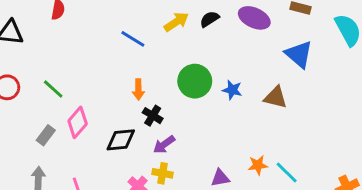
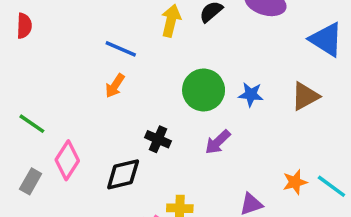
yellow arrow: (176, 22) -> (171, 21), turned -35
orange arrow: (138, 89) -> (115, 86), moved, turned 42
brown triangle: (275, 97) -> (305, 96), turned -35
purple arrow: (164, 144) -> (218, 142), moved

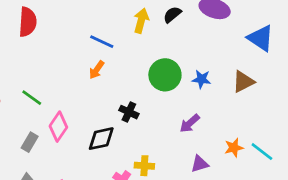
red semicircle: (24, 26) -> (28, 22), size x1.5
purple arrow: (218, 142) -> (190, 123), moved

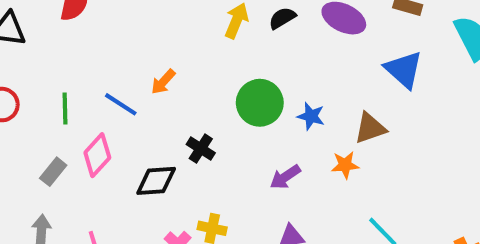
blue line: (102, 42) -> (121, 104), moved
green line: (32, 98) -> (65, 109), turned 45
orange star: (234, 148) -> (345, 165), moved

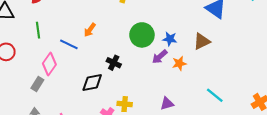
green line: (65, 109) -> (38, 30), moved
pink diamond: (97, 155) -> (49, 64), moved
orange star: (345, 165) -> (179, 63), moved
purple arrow: (285, 177) -> (160, 57), moved

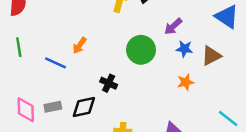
blue star: (170, 39) -> (184, 49), moved
purple arrow: (160, 57) -> (173, 26), moved
pink diamond: (49, 64) -> (26, 110), moved, turned -35
gray rectangle: (37, 84) -> (53, 107), moved, turned 48

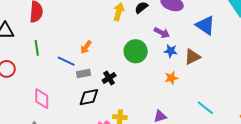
purple arrow: (173, 26) -> (162, 33), turned -112
black cross: (109, 83) -> (109, 78), turned 32
gray rectangle: (53, 107) -> (83, 73), moved

